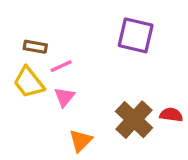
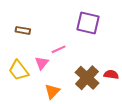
pink line: (61, 66) -> (59, 49), moved
yellow trapezoid: (29, 82) -> (19, 70), moved

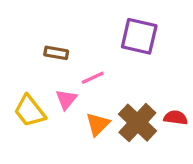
brown rectangle: (23, 30) -> (56, 53), moved
orange triangle: (52, 91) -> (98, 124), moved

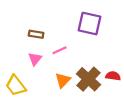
pink triangle: (66, 99) -> (35, 59), moved
yellow trapezoid: (30, 111) -> (16, 86), moved

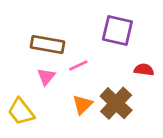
brown rectangle: (36, 34) -> (48, 44), size x1.6
red semicircle: (113, 76) -> (144, 70), moved

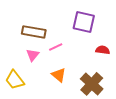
brown cross: (116, 103) -> (92, 84), moved
orange triangle: (82, 105) -> (59, 75), turned -35

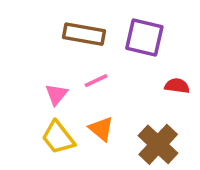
brown rectangle: (34, 32) -> (84, 34), moved
yellow trapezoid: (15, 80) -> (58, 137), moved

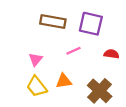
pink line: (96, 81) -> (74, 51), moved
orange triangle: (101, 129) -> (64, 81), turned -49

